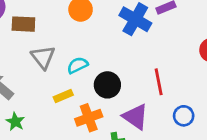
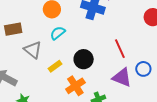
cyan semicircle: (77, 65) -> (58, 33), moved
yellow rectangle: (63, 96) -> (55, 66), moved
purple triangle: (135, 117) -> (122, 77), moved

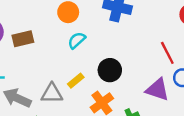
red line: (120, 49) -> (167, 53), moved
gray triangle: (33, 50) -> (52, 93), moved, turned -36

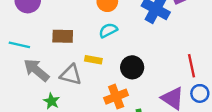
brown rectangle: (23, 39) -> (63, 36), moved
yellow rectangle: (76, 81) -> (93, 60), moved, turned 35

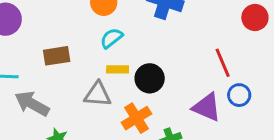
yellow rectangle: (93, 60) -> (118, 69), moved
gray triangle: (71, 75) -> (98, 94), moved

